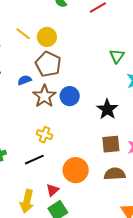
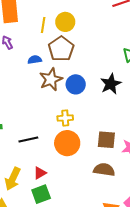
yellow line: (23, 34) -> (43, 25), moved, turned 49
black star: (107, 109) -> (111, 84), moved
yellow cross: (45, 135) -> (65, 118), moved, turned -35
orange circle: (76, 170) -> (67, 143), moved

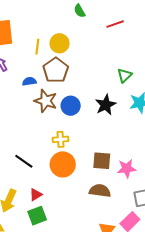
brown star: (51, 79) -> (46, 101), turned -30
black line: (28, 139) -> (24, 161), turned 48

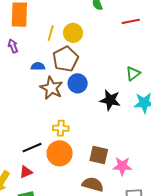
black star: (106, 105) -> (110, 100), turned 30
blue circle: (71, 106) -> (78, 83), moved
black line: (24, 161) -> (32, 148), moved, turned -66
red triangle: (36, 195) -> (26, 172), moved

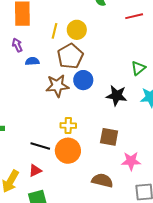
blue semicircle: (38, 66) -> (32, 61), moved
brown star: (51, 88) -> (57, 86), turned -30
black line: (32, 148) -> (40, 146), turned 42
brown square: (99, 155) -> (109, 137), moved

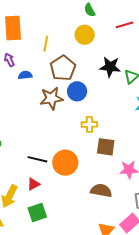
yellow circle: (77, 30) -> (85, 35), moved
black star: (117, 96) -> (110, 67), moved
yellow cross: (68, 125) -> (89, 124), moved

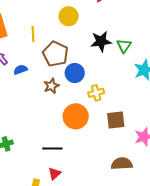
brown star: (51, 98) -> (51, 86), size x0.7
yellow cross: (89, 124) -> (96, 93), moved
orange circle: (65, 163) -> (76, 116), moved

